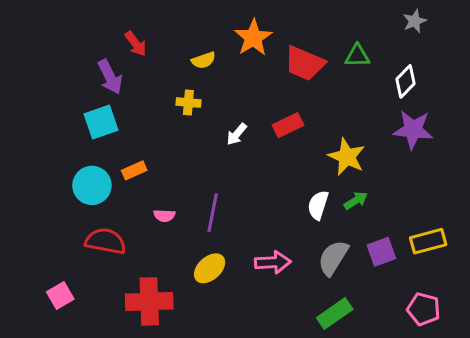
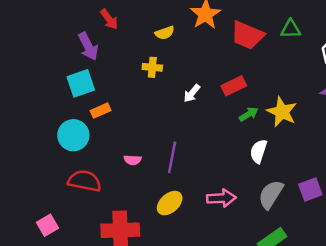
orange rectangle: (134, 170) -> (101, 111), moved
green arrow: (356, 200) -> (249, 114), moved

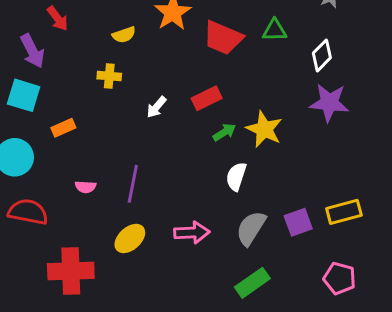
cyan square: (81, 83) -> (24, 95), turned 36
orange rectangle: (101, 111) -> (63, 128), moved

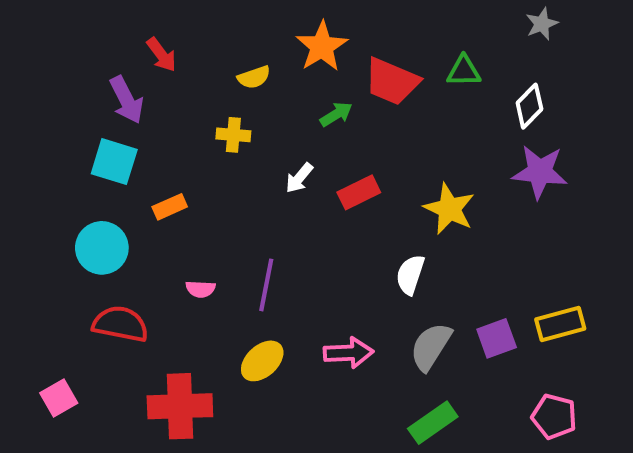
red rectangle: (207, 98) -> (359, 192), moved
green arrow: (224, 132) -> (336, 114), moved

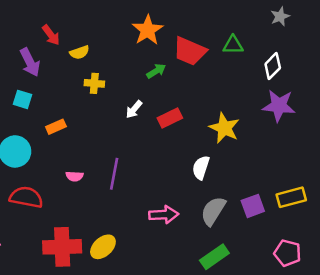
yellow semicircle: (254, 77) -> (79, 52), moved
cyan square: (114, 162) -> (23, 99), size x0.7
yellow ellipse: (262, 361) -> (103, 247), moved

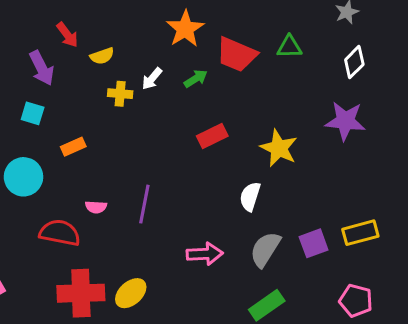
white diamond: (273, 66) -> (354, 62), moved
white arrow: (134, 109) -> (152, 79), moved
red semicircle: (26, 197) -> (60, 233), moved

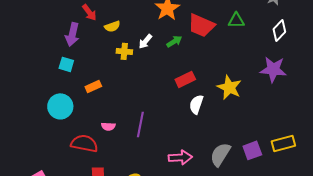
purple arrow: (42, 68) -> (72, 34), turned 40
white semicircle: (250, 196) -> (196, 104), moved

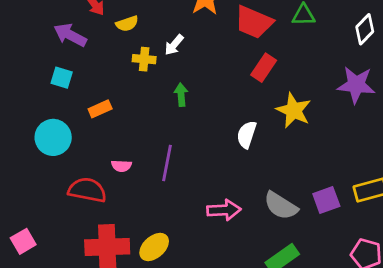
purple arrow: (72, 34) -> (70, 35), turned 105
green arrow: (174, 41) -> (181, 95), moved, turned -63
red rectangle: (185, 79) -> (264, 68), moved, turned -30
gray semicircle: (220, 154) -> (281, 206), turned -90

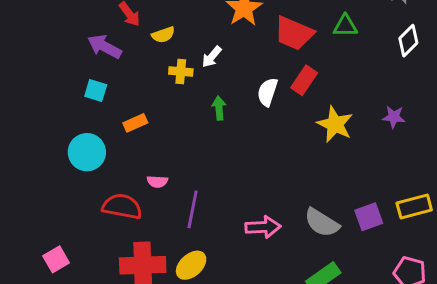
purple star: (356, 85) -> (394, 117), moved, size x0.6
white semicircle: (247, 135) -> (267, 92), moved
purple line: (167, 163) -> (193, 209), moved

